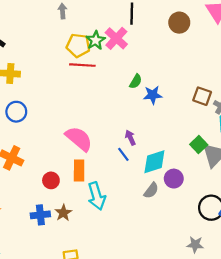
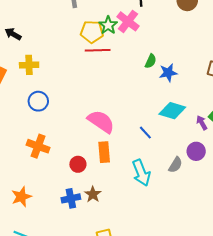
purple arrow: (130, 138) -> (202, 123), moved
cyan diamond: (154, 162) -> (172, 111), moved, turned 40
cyan arrow: (97, 196) -> (141, 173), moved

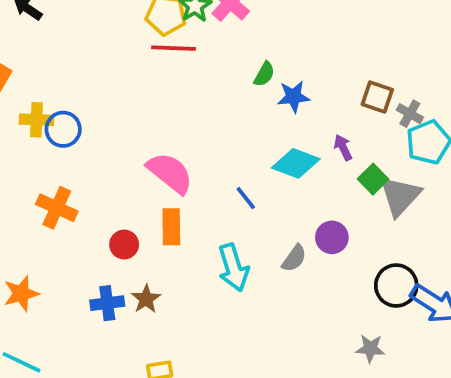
yellow cross: (29, 65) -> (37, 120), moved
purple arrow: (202, 123) -> (343, 147), moved

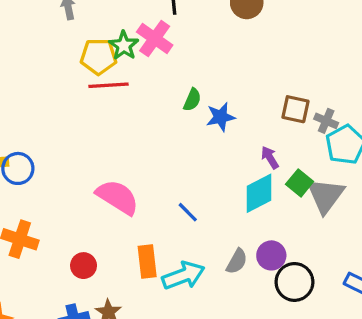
cyan diamond: (296, 163) -> (259, 193), moved, turned -42
orange rectangle: (171, 227) -> (147, 261), moved
purple circle: (332, 237) -> (271, 255), moved
cyan arrow: (233, 268) -> (183, 276), turned -87
black circle: (396, 286) -> (294, 282), moved

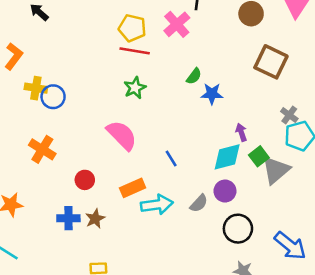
green star: (124, 45) -> (135, 88), moved
brown square: (295, 109) -> (271, 62), moved, size x1.5
purple circle: (271, 255) -> (225, 191), moved
orange rectangle: (147, 261) -> (133, 188), turned 60

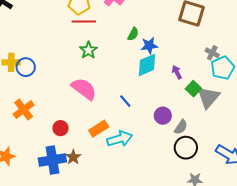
orange cross: (42, 149) -> (24, 109), turned 30
cyan diamond: (227, 157) -> (147, 65), moved
purple circle: (225, 191) -> (163, 116), moved
gray semicircle: (199, 203) -> (181, 127), moved
blue cross: (68, 218) -> (52, 160), size x1.5

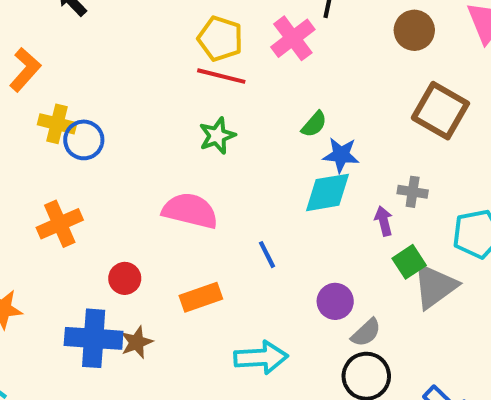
gray cross: (212, 53) -> (413, 192), moved, turned -32
pink semicircle: (84, 89) -> (190, 211), turned -36
cyan arrow: (120, 139) -> (261, 357), moved

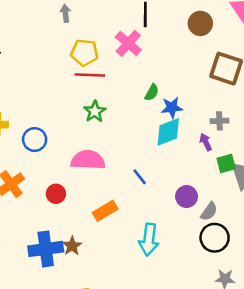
blue circle: (84, 140) -> (35, 140), moved
green square: (409, 262) -> (226, 164), turned 30
red circle: (125, 278) -> (56, 194), moved
cyan arrow: (261, 357) -> (149, 240), turned 112

